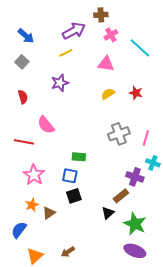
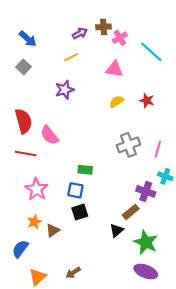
brown cross: (101, 15) -> (104, 27), moved
purple arrow: (74, 31) -> (80, 33), size x0.6
red semicircle: (23, 97) -> (23, 121), moved, size x1.6

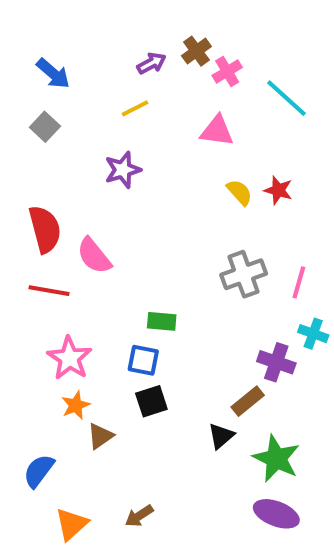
brown cross: (104, 27) -> (196, 51), turned -32
yellow semicircle: (117, 102) -> (239, 192), moved, turned 80
orange star: (34, 222) -> (76, 405), moved

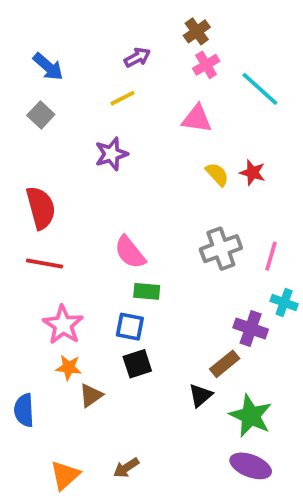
brown cross: (196, 51) -> (197, 31), moved
pink semicircle: (94, 256) -> (130, 252), moved
orange star: (76, 405) -> (69, 367), turned 30
blue semicircle: (39, 471) -> (24, 410), moved, turned -40

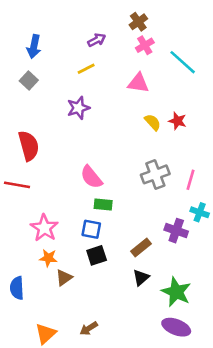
blue arrow: (48, 67) -> (34, 47), turned 60
red line: (44, 264) -> (17, 185), moved
brown rectangle: (225, 364) -> (141, 248), moved

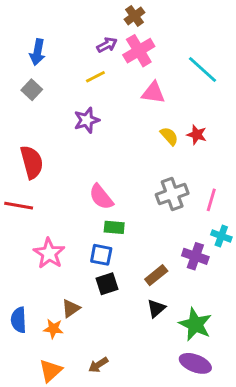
brown cross: (138, 22) -> (134, 16), moved
pink cross: (145, 45) -> (139, 51), moved, size x1.5
orange star: (48, 258) -> (53, 329), moved

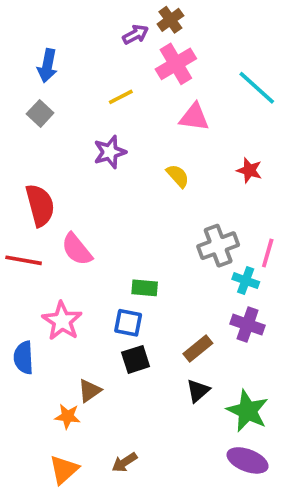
purple arrow: (107, 45) -> (136, 35), moved
yellow semicircle: (169, 136) -> (178, 176), moved
pink semicircle: (101, 197) -> (77, 249), moved
cyan cross: (221, 236) -> (246, 281), moved
blue semicircle: (19, 320) -> (24, 358), moved

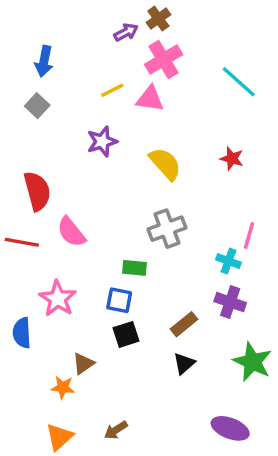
pink triangle: (194, 117) -> (150, 99), moved
yellow semicircle: (178, 176) -> (165, 164), size x1.5
gray cross: (218, 246) -> (167, 229), moved
green star: (248, 411) -> (252, 362), moved

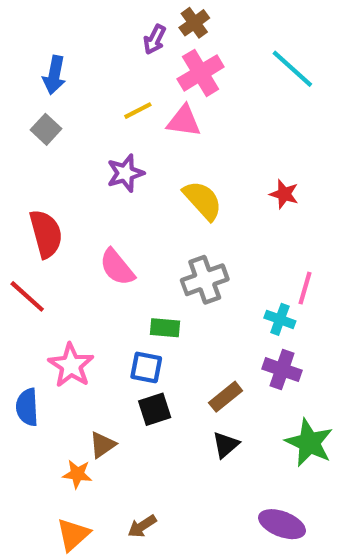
purple arrow: (126, 32) -> (155, 39), turned 145
cyan line: (239, 82) -> (292, 69), moved
pink semicircle: (71, 232) -> (117, 267), moved
red line: (22, 242) -> (27, 296), turned 32

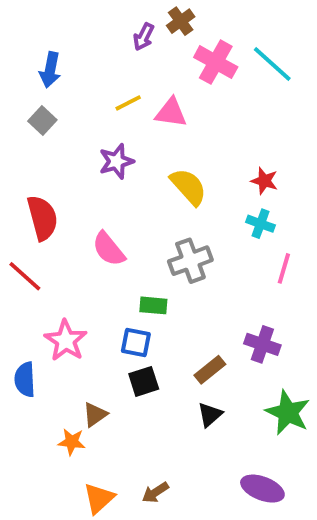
pink cross: (201, 73) -> (216, 62), moved, turned -30
cyan cross: (280, 319) -> (261, 224), moved
brown arrow: (142, 526) -> (155, 492), moved
orange triangle: (73, 535) -> (99, 498), moved

